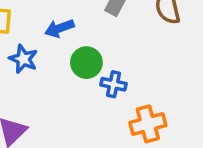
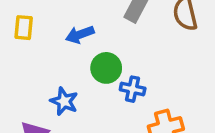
blue star: (23, 59) -> (64, 101), moved

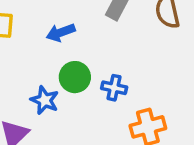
green circle: (106, 68) -> (75, 77), moved

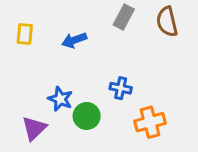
green circle: (75, 77) -> (87, 116), moved

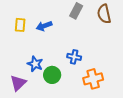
yellow rectangle: (25, 34) -> (20, 25), moved

